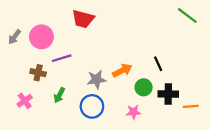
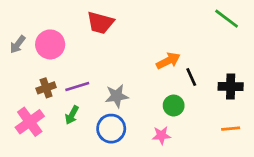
purple line: (62, 58) -> (77, 87), moved
orange arrow: (122, 70) -> (168, 61), moved
brown cross: (38, 73) -> (46, 88), turned -32
black cross: (168, 94) -> (231, 87), moved
pink cross: (25, 101) -> (30, 122), size x1.5

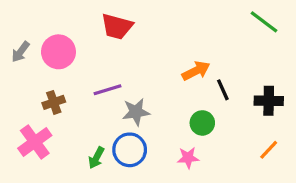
purple line: (77, 87) -> (107, 90), moved
green arrow: (72, 115) -> (96, 158), moved
orange line: (231, 129) -> (269, 150), turned -42

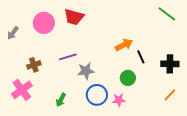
pink circle: (58, 52) -> (44, 23), moved
blue circle: (130, 150) -> (97, 95), moved

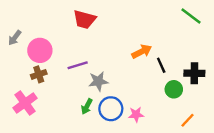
pink circle: (44, 23) -> (40, 50), moved
green circle: (128, 78) -> (174, 89), moved
orange line: (170, 95) -> (188, 120), moved
green arrow: (61, 100) -> (87, 106), moved

